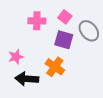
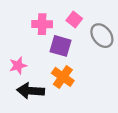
purple square: (64, 40) -> (61, 46), moved

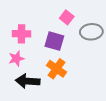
pink cross: (42, 24) -> (21, 34), moved
gray ellipse: (102, 36) -> (91, 32), turned -55

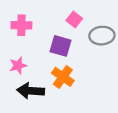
pink cross: (21, 34) -> (21, 25), moved

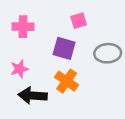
pink square: (74, 20) -> (79, 21), turned 35
gray ellipse: (102, 36) -> (108, 53), moved

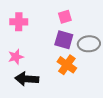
purple square: (64, 48) -> (64, 40), moved
orange cross: (67, 81) -> (67, 65), moved

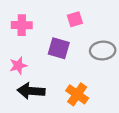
purple square: (64, 40) -> (59, 48), moved
orange cross: (67, 65) -> (77, 94), moved

